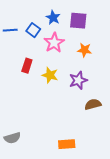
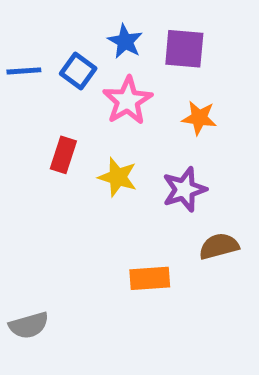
orange rectangle: (67, 144) -> (150, 278), moved

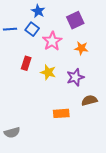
blue star: (125, 41) -> (38, 11), moved
purple square: (184, 49) -> (75, 20), turned -30

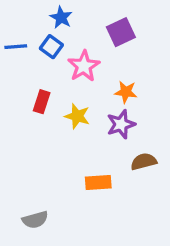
orange star: (81, 48) -> (126, 92), moved
gray semicircle: (12, 133) -> (35, 220), moved

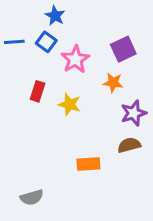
purple square: (121, 32) -> (123, 49), moved
purple star: (121, 124) -> (134, 113), moved

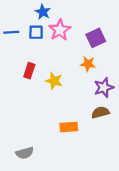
blue square: (46, 42) -> (36, 32), turned -35
pink star: (75, 59) -> (60, 30), moved

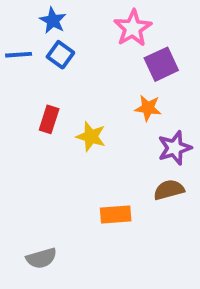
blue star: (43, 12) -> (53, 20), moved
pink star: (60, 30) -> (133, 28), moved
blue square: (36, 32) -> (60, 55), turned 35

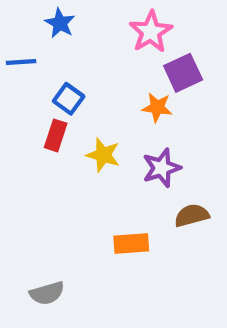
blue square: (60, 55) -> (69, 99), moved
orange star: (148, 108) -> (157, 107), moved
purple star: (175, 148) -> (161, 168), moved

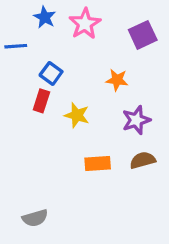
pink star: (151, 32) -> (85, 24), moved
purple square: (183, 73) -> (143, 35), moved
purple star: (161, 168) -> (136, 120), moved
orange rectangle: (131, 244) -> (98, 163), moved

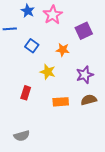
purple square: (143, 35) -> (84, 31), moved
orange star: (117, 80) -> (63, 50), moved
red rectangle: (41, 101) -> (26, 93), moved

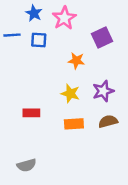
blue square: (32, 46) -> (39, 40), moved, turned -32
yellow star: (48, 72) -> (70, 93), moved
red rectangle: (26, 93) -> (31, 113), turned 72

